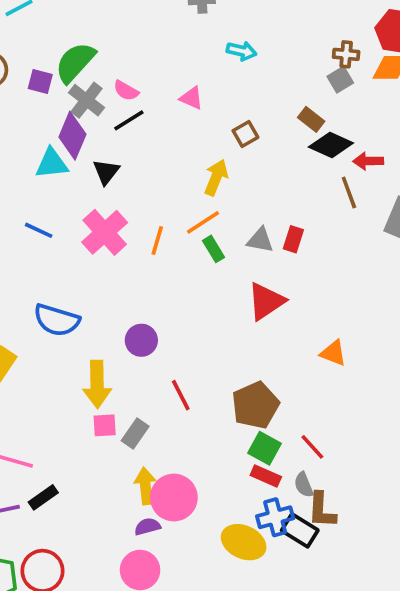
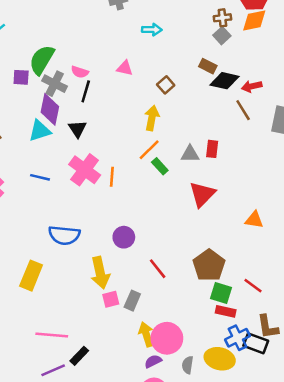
black line: (129, 120) -> (86, 91), turned -30
orange line: (157, 240) -> (112, 177), moved
gray semicircle: (304, 485) -> (188, 365), moved, turned 42

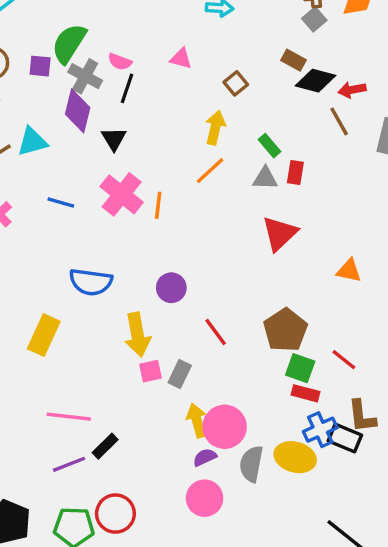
cyan triangle: (40, 131) -> (32, 142), moved
green rectangle: (160, 166) -> (269, 146), moved
gray semicircle: (188, 365) -> (251, 464), size x1.5

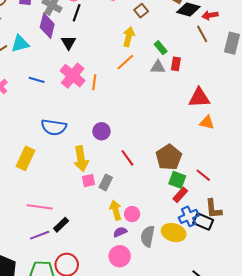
red triangle: (280, 233) -> (199, 98), moved, turned 40
red rectangle: (306, 393) -> (180, 195), turned -63
pink circle: (225, 427) -> (132, 214), size x0.6

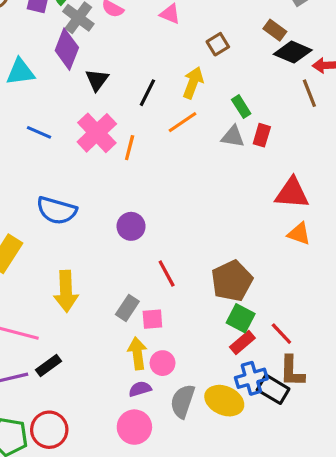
black line: (77, 13) -> (147, 93), moved
yellow arrow: (81, 159) -> (66, 291), moved
red line: (203, 175) -> (281, 334), moved
pink square: (89, 181) -> (152, 319), moved

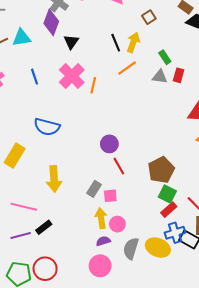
black line: (147, 93) -> (116, 43), moved, turned -48
blue line: (39, 132) -> (34, 77), turned 49
purple circle: (131, 226) -> (109, 144), moved

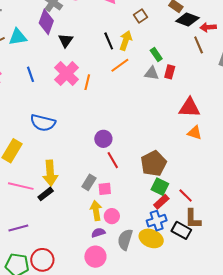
pink line: (24, 207) -> (21, 186), moved
black rectangle: (44, 227) -> (46, 194), moved
blue cross: (175, 233) -> (157, 221), moved

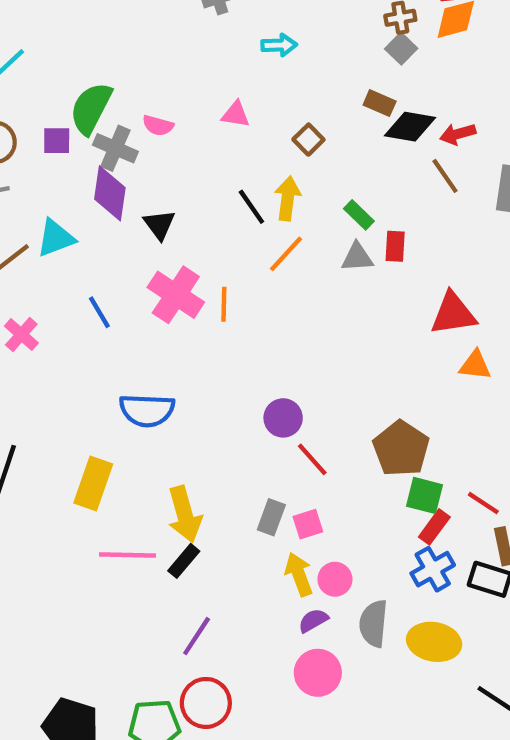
purple line: (18, 228) -> (197, 636), moved, turned -30
yellow ellipse: (151, 238) -> (434, 642), moved

